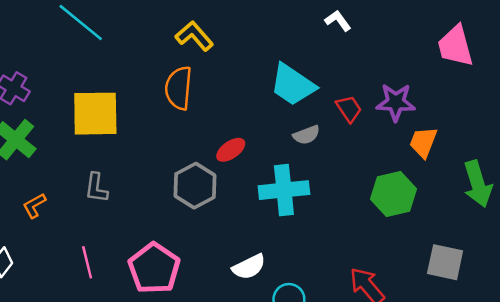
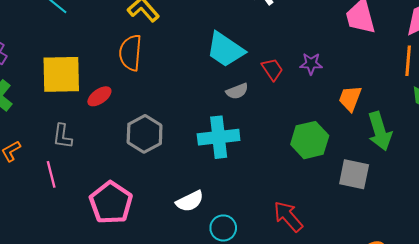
purple star: (396, 102) -> (311, 64), size x0.7
orange trapezoid: (423, 142) -> (350, 98), moved
red ellipse: (231, 150) -> (99, 96), moved
pink line: (87, 262) -> (51, 174), moved
gray square: (445, 262) -> (354, 174), moved

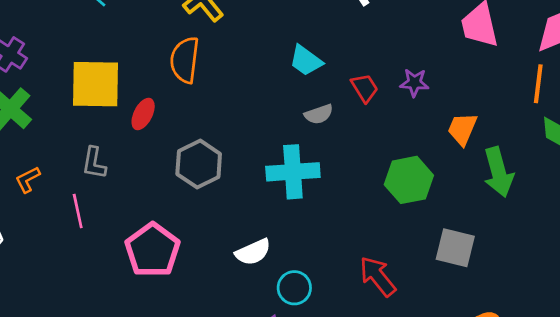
cyan trapezoid: (225, 50) -> (306, 61), size x0.7
red ellipse: (99, 96) -> (143, 114), turned -30
gray square: (354, 174) -> (455, 248), moved

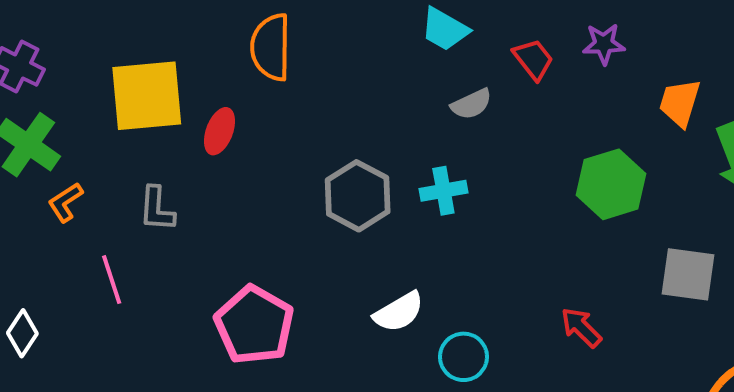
gray hexagon: (199, 164) -> (358, 196), moved
cyan cross: (293, 172) -> (443, 191), size x0.6
orange L-shape: (28, 179) -> (65, 202), moved
pink line: (78, 211) -> (112, 280), moved
red arrow: (378, 276) -> (581, 327), size x0.7

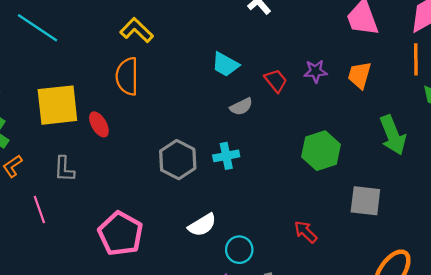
orange trapezoid: (680, 103) -> (359, 75), moved
red ellipse: (220, 131) -> (99, 124), turned -50

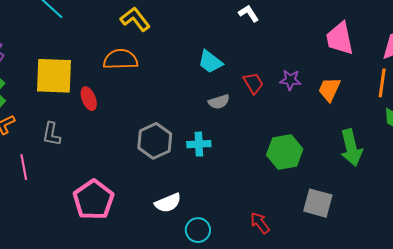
orange semicircle: (127, 76) -> (120, 59), turned 80

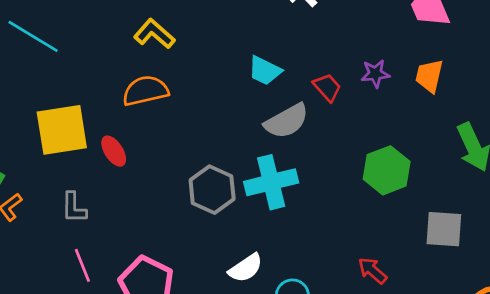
gray semicircle: (219, 102) -> (287, 121), size x1.6
cyan cross: (199, 144) -> (271, 182), size x1.6
pink line: (24, 167) -> (82, 265), moved

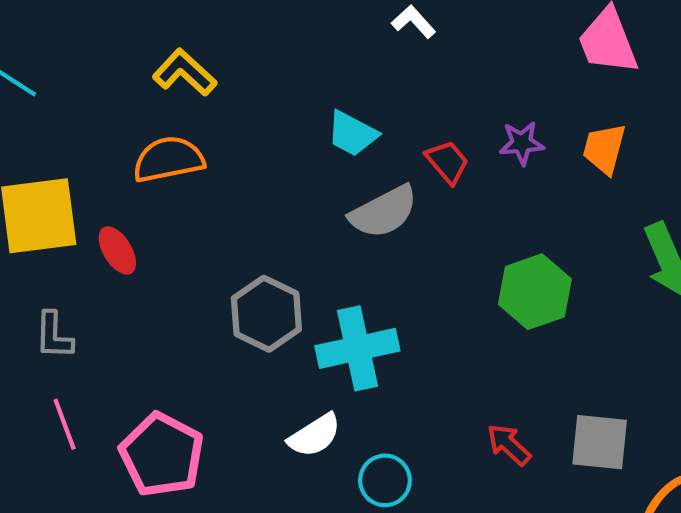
cyan cross: (271, 182) -> (357, 348), moved
gray square: (444, 229) -> (600, 442), moved

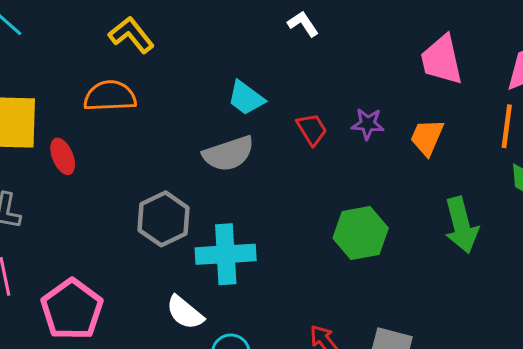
gray semicircle: (384, 212) -> (228, 154), moved
white semicircle: (315, 435) -> (185, 312), turned 63

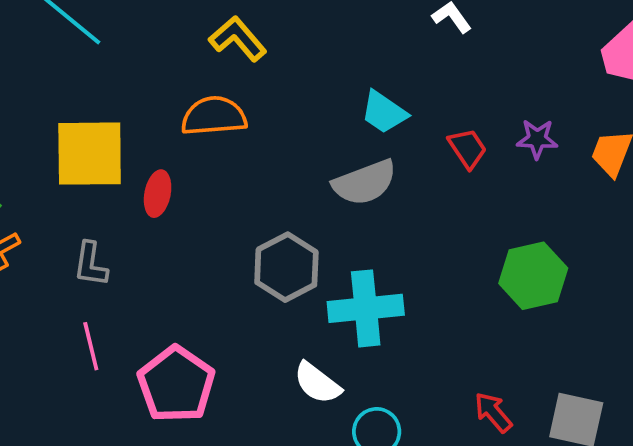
red ellipse: (63, 156) -> (158, 194), turned 36

